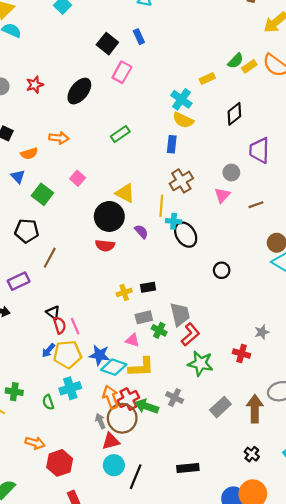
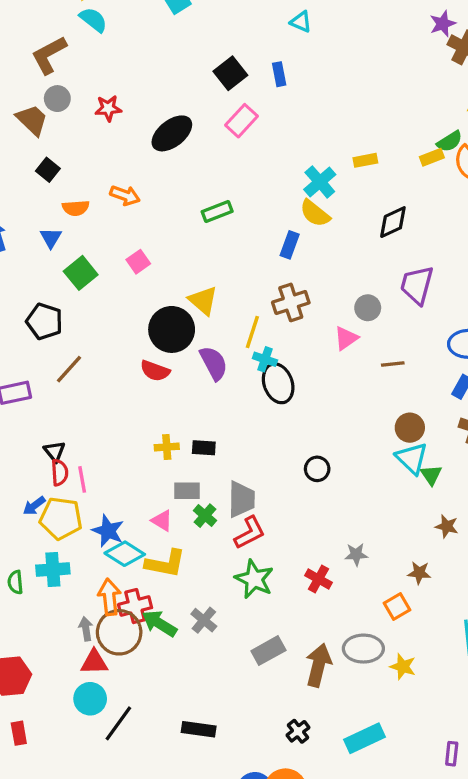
green semicircle: (236, 61) -> (450, 141), moved
purple semicircle: (141, 232) -> (214, 363), size x1.5
black circle: (222, 270) -> (317, 469), moved

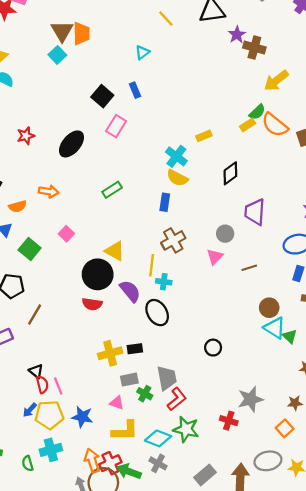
cyan triangle: (301, 22) -> (142, 52), turned -49
black ellipse: (278, 383) -> (157, 313), moved
yellow cross: (167, 447) -> (110, 353), size x1.5
cyan diamond: (125, 554) -> (158, 438), moved
gray star: (356, 554) -> (250, 399), size x1.6

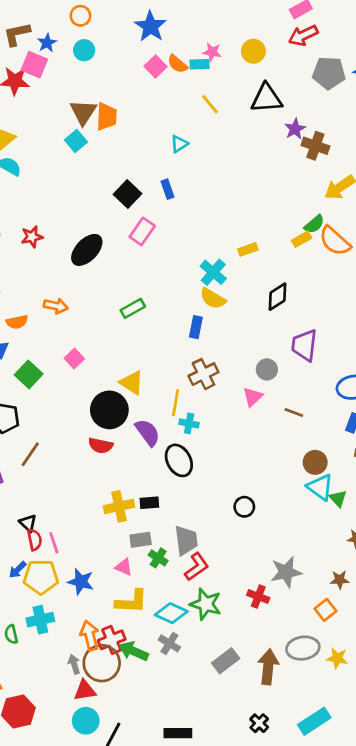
brown line: (249, 268) -> (294, 413), turned 35

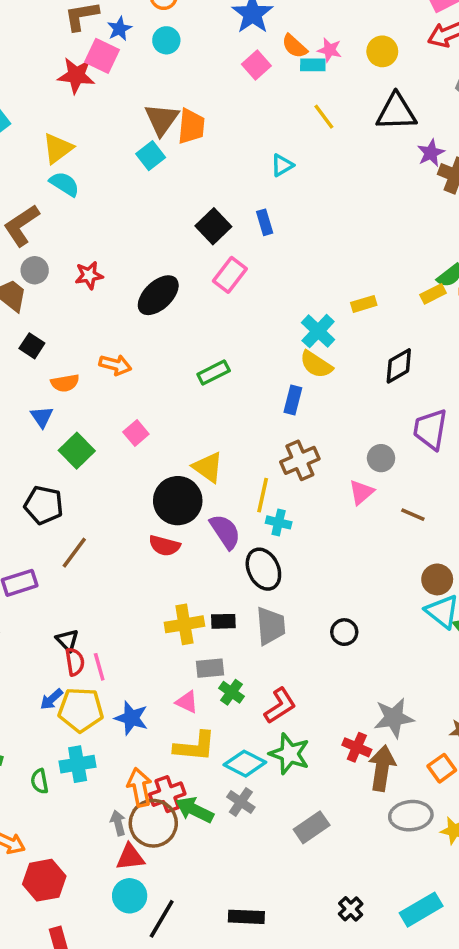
orange semicircle: (178, 64) -> (295, 46), moved
gray trapezoid: (186, 540) -> (271, 626), moved
brown arrow: (268, 667) -> (382, 768), moved

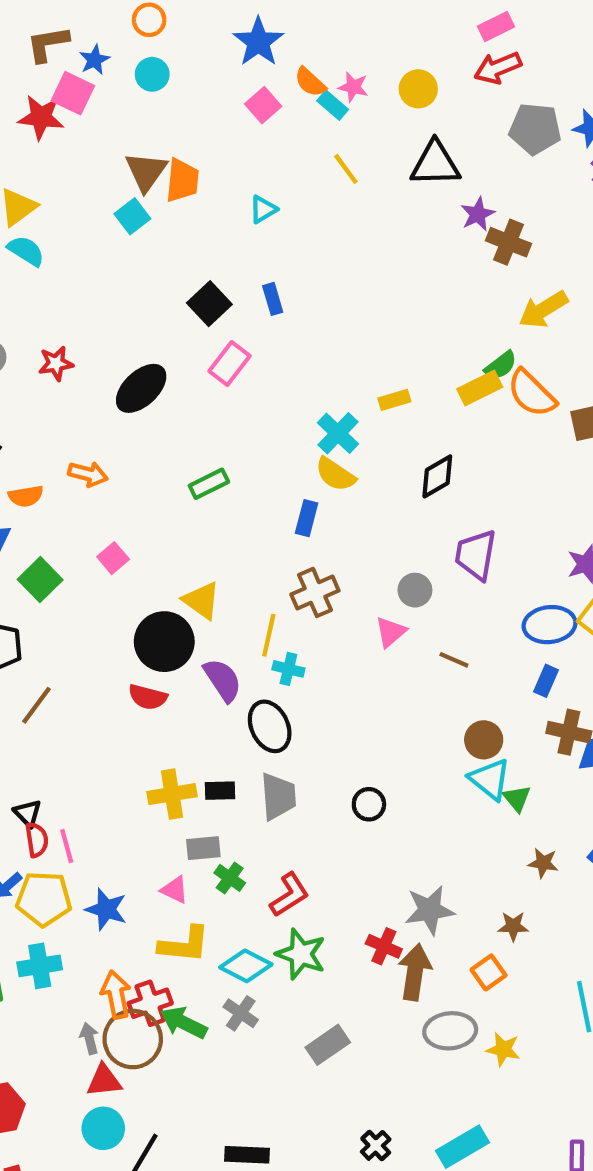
cyan rectangle: (313, 65) -> (333, 105), turned 40
cyan triangle: (282, 165) -> (263, 209), moved
yellow rectangle: (433, 294) -> (480, 388), size x1.4

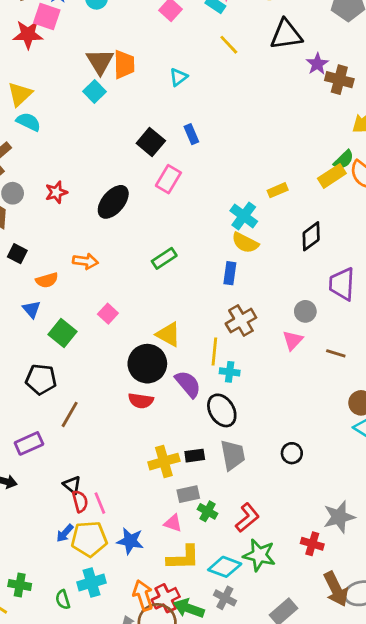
brown arrow: (415, 972) -> (336, 589), moved, turned 152

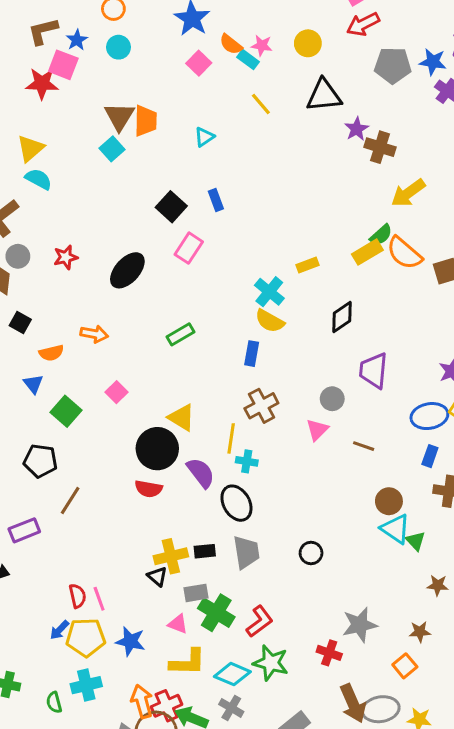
black triangle: (72, 485) -> (157, 576), moved
green cross: (208, 511) -> (216, 613), size x1.6

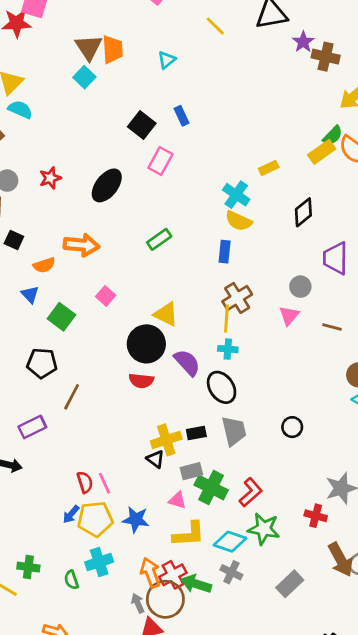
orange arrow: (94, 334) -> (81, 245), size x1.4
yellow line: (231, 438) -> (226, 318), moved

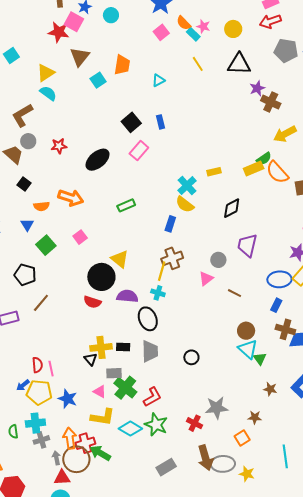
brown triangle: (89, 47) -> (80, 57), moved
purple semicircle: (187, 363) -> (127, 296), turned -55
gray cross: (231, 572) -> (41, 440), moved, turned 35

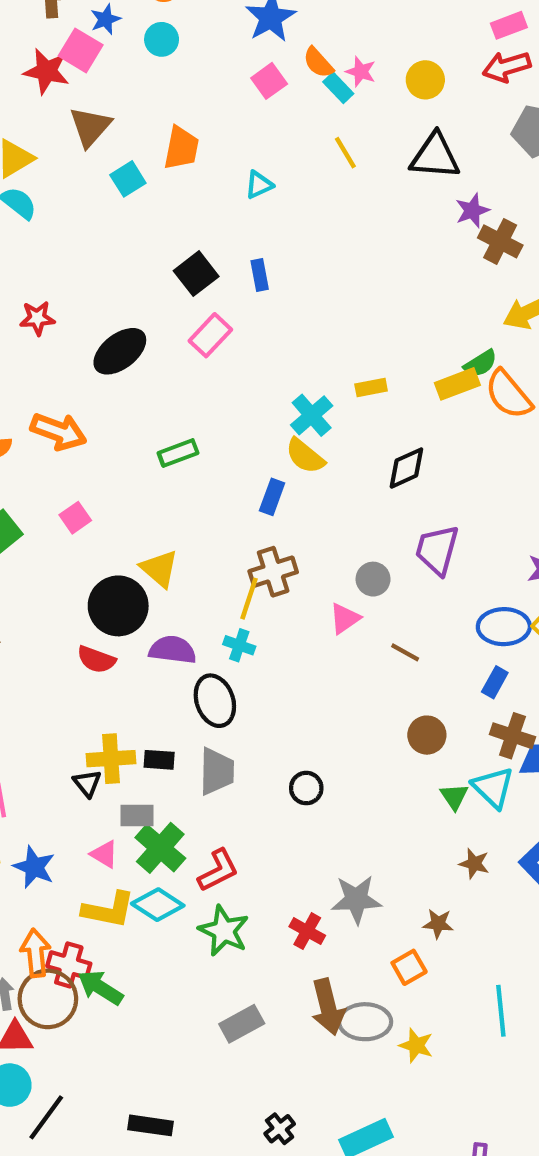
cyan triangle: (248, 349) -> (493, 788), moved
cyan diamond: (130, 429) -> (158, 905), moved
red cross: (85, 443) -> (69, 965), turned 30

